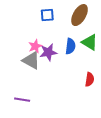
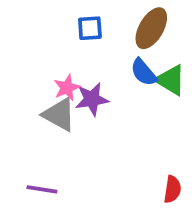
blue semicircle: (70, 46) -> (144, 72), moved, turned 133
red semicircle: (90, 79) -> (172, 189), moved

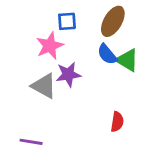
pink star: (67, 88) -> (50, 46), moved, size x1.4
red semicircle: (172, 189) -> (117, 122), moved

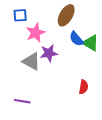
blue square: (67, 21) -> (20, 15), moved
brown ellipse: (113, 21) -> (66, 15), moved

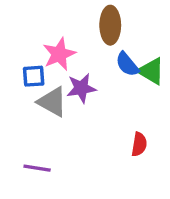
blue square: (20, 15) -> (34, 76), moved
brown ellipse: (66, 15) -> (110, 25), turned -30

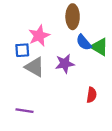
purple star: (81, 88) -> (65, 64), moved

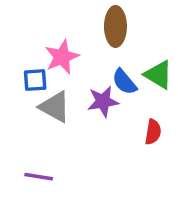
blue semicircle: (84, 42) -> (124, 82), moved
red semicircle: (92, 95) -> (153, 132), moved

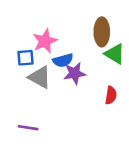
brown ellipse: (115, 26) -> (102, 32), moved
blue semicircle: (124, 82) -> (63, 60), moved, turned -66

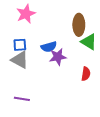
pink star: (45, 41) -> (26, 14), moved
gray triangle: (40, 77) -> (20, 60), moved

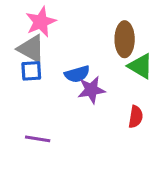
gray triangle: (20, 60) -> (31, 49), moved
purple line: (22, 99) -> (38, 139), moved

